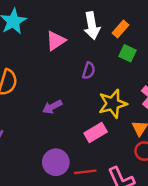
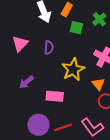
pink triangle: (56, 41) -> (20, 44), moved
pink rectangle: (96, 132) -> (55, 96), moved, turned 48

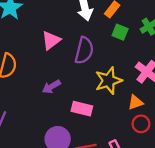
purple semicircle: (49, 48) -> (84, 50), size x1.6
orange triangle: (98, 84) -> (135, 102), turned 40

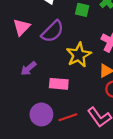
purple semicircle: (84, 50) -> (53, 31), turned 40

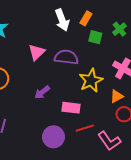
purple semicircle: (53, 31) -> (66, 57), turned -130
red line: (68, 117) -> (85, 128), moved

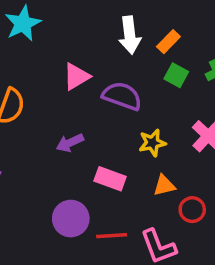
yellow star: (91, 80) -> (152, 143), size x0.7
orange triangle: (117, 96) -> (164, 185), moved
red line: (85, 128) -> (112, 236), moved

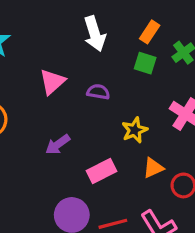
orange rectangle: (168, 42) -> (150, 32), moved
purple semicircle: (122, 96) -> (98, 92), size x0.6
pink rectangle: (110, 179) -> (101, 171), turned -36

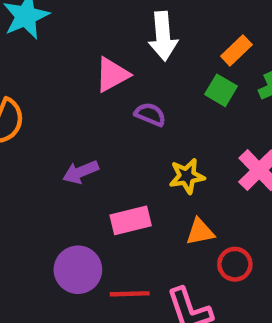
pink triangle: (52, 82) -> (112, 75), moved

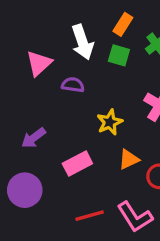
white arrow: (163, 36) -> (82, 42), moved
purple circle: (78, 270) -> (25, 190), moved

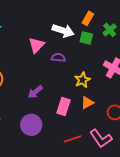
white arrow: (82, 42) -> (63, 31), turned -50
orange triangle: (129, 159) -> (87, 103), moved
pink rectangle: (77, 163) -> (63, 107), turned -42

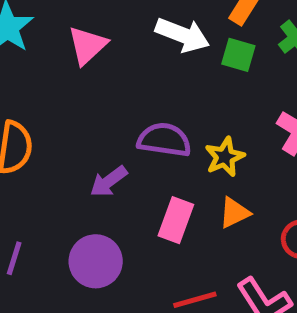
pink triangle: (37, 45) -> (87, 45), moved
purple semicircle: (58, 58) -> (164, 140), moved, size x1.5

